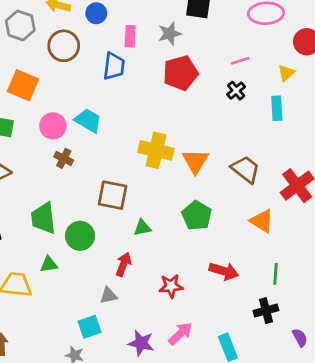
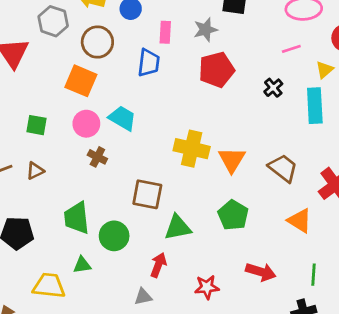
pink line: (240, 61) -> (291, 49), moved
orange square: (23, 85) -> (81, 81), moved
cyan rectangle: (277, 108) -> (315, 106), size x1.4
green triangle: (142, 228) -> (178, 228), size x1.5

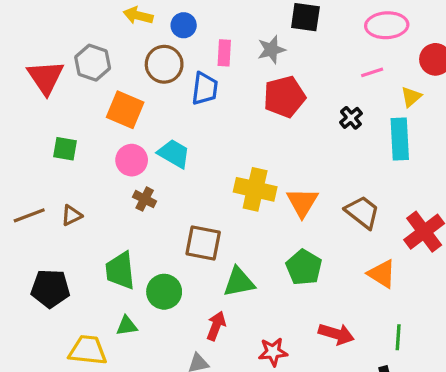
gray hexagon: (53, 21) -> (93, 63), moved
brown circle: (97, 42) -> (164, 64), moved
green square: (37, 125) -> (65, 149), moved

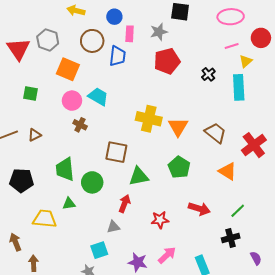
blue circle: (184, 25) -> (114, 17), moved
pink line: (372, 72) -> (232, 46), moved
green line: (398, 337) -> (238, 211), turned 42

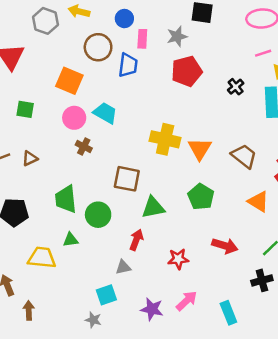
gray hexagon: (48, 40) -> (45, 21), moved

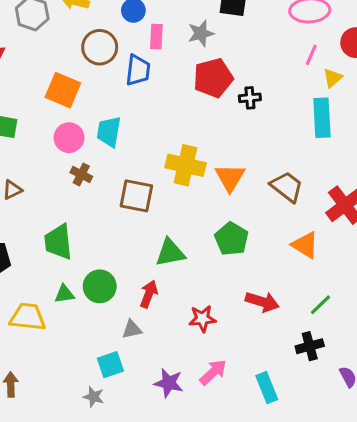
pink line: (263, 53) -> (311, 55), turned -49
black cross: (236, 87) -> (250, 98), moved, turned 35
cyan trapezoid: (105, 113) -> (109, 132), turned -110
brown square: (127, 179) -> (136, 196), moved
green circle: (98, 215) -> (100, 286), moved

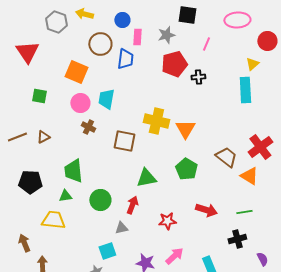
pink line: (311, 55) -> (206, 44), moved
brown trapezoid: (287, 187) -> (226, 157), moved
orange triangle: (305, 245) -> (249, 176), moved
green triangle: (64, 294) -> (65, 196), moved
green line: (320, 305) -> (244, 212), turned 35

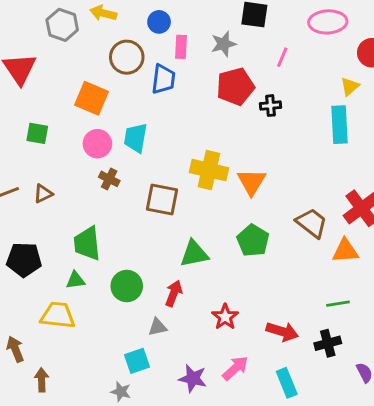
orange triangle: (249, 176) -> (345, 251), turned -36
red arrow: (206, 210) -> (282, 331), moved
red star: (167, 221) -> (225, 317), turned -30

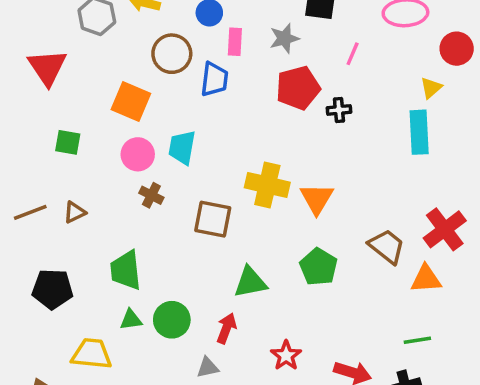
green triangle: (75, 280) -> (131, 320), moved

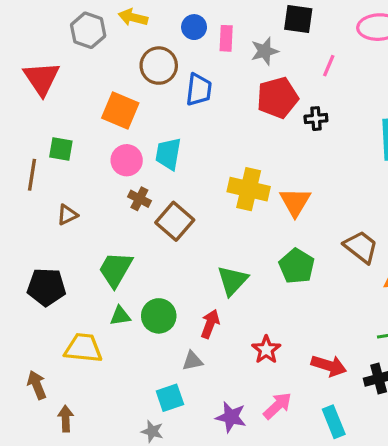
pink rectangle: (235, 42) -> (226, 38), moved
brown line: (30, 212) -> (32, 175), moved, turned -60
brown square: (213, 219) -> (175, 221), moved, turned 30
green trapezoid: (126, 270) -> (115, 269), turned 36
green triangle: (250, 282) -> (233, 281), turned -36

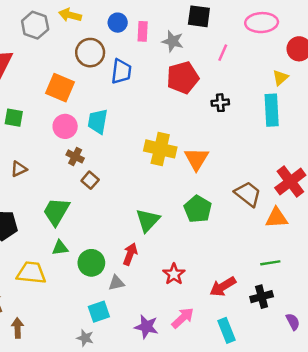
gray star: (265, 51) -> (173, 41), turned 30
black cross: (316, 119) -> (220, 103), moved
brown square: (175, 221) -> (90, 180), moved, size x0.6
green circle: (159, 316) -> (91, 263), moved
red arrow: (329, 366) -> (223, 287), turned 132

